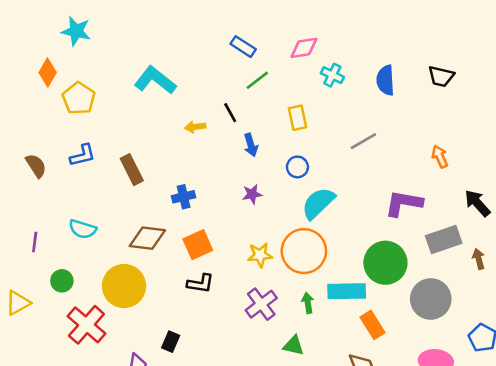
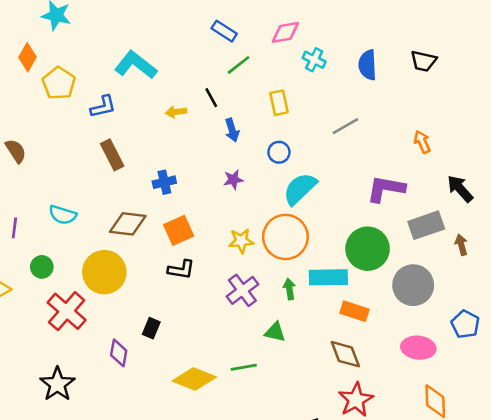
blue L-shape: (83, 155) -> (103, 107), moved
orange rectangle: (373, 325) -> (355, 311), turned -40

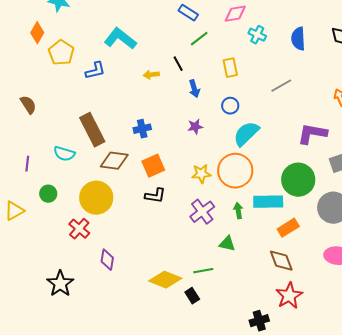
brown rectangle: (112, 155) -> (92, 130), moved, size x1.4
red cross: (67, 311) -> (79, 229), moved, size x0.7
orange rectangle: (355, 311) -> (288, 228), turned -50
black rectangle: (151, 328) -> (192, 296), moved, turned -56

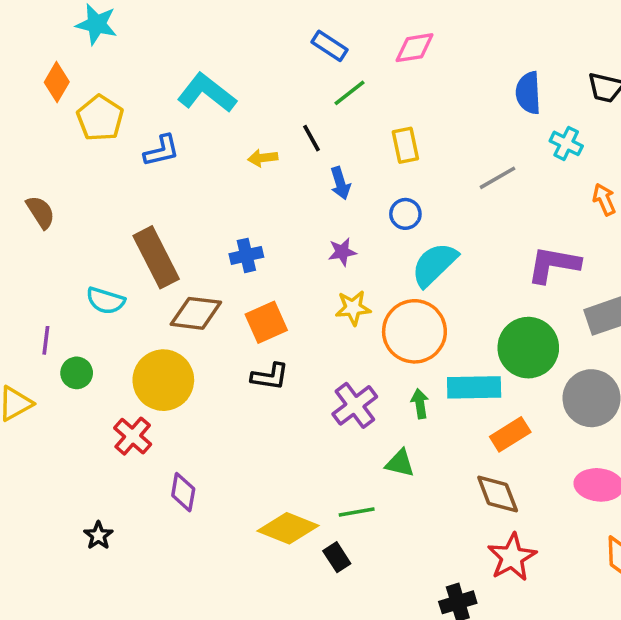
cyan cross: (257, 35) -> (566, 143), moved
purple line: (27, 164) -> (46, 340), moved
yellow star: (201, 174) -> (353, 308), moved
black star: (60, 284) -> (98, 535), size x0.6

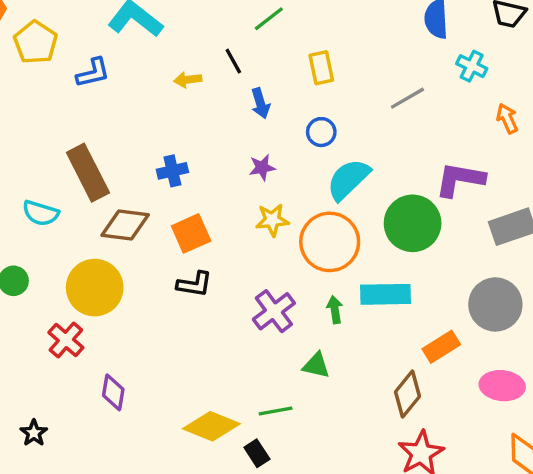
green circle: (528, 348) -> (413, 223), moved
orange rectangle: (510, 434) -> (441, 347), moved
brown diamond: (498, 494) -> (407, 394), turned 60

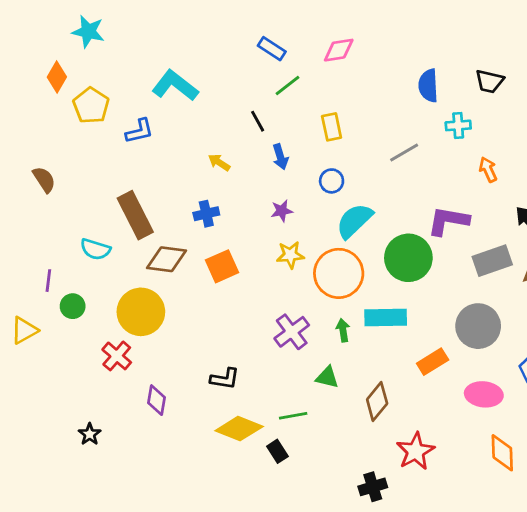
cyan cross: (472, 66) -> (458, 125), turned -30
yellow arrow: (188, 80) -> (219, 162), moved, turned 40
black L-shape: (194, 284) -> (225, 379), moved
brown diamond: (407, 394) -> (377, 401), moved

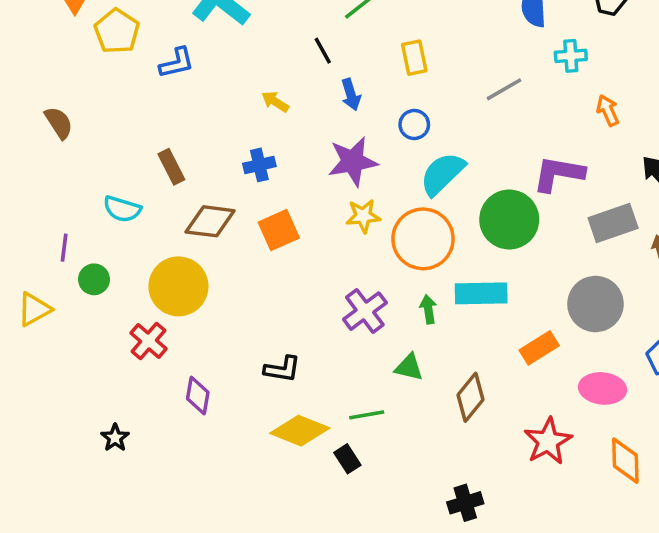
purple star: (282, 211) -> (353, 161), size x1.8
brown rectangle: (135, 215) -> (171, 167), size x0.6
red star: (416, 451) -> (548, 441), moved

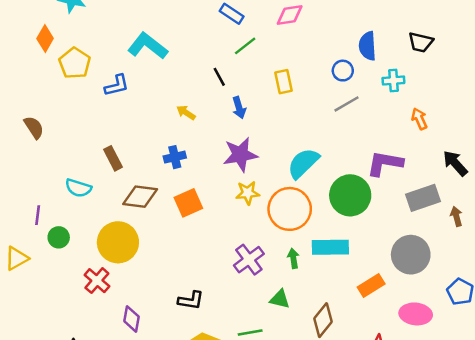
blue circle: (414, 125) -> (343, 71), moved

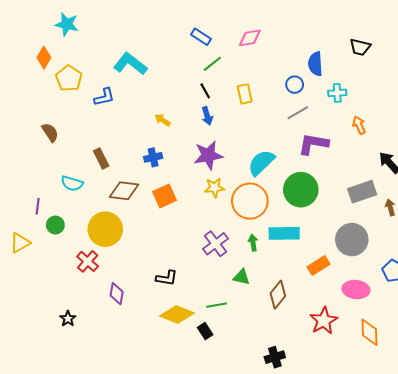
black trapezoid: (421, 42) -> (360, 47), moved
black line: (219, 77) -> (205, 91), moved
brown semicircle: (34, 127) -> (50, 132), moved
purple L-shape: (385, 163) -> (313, 144), moved

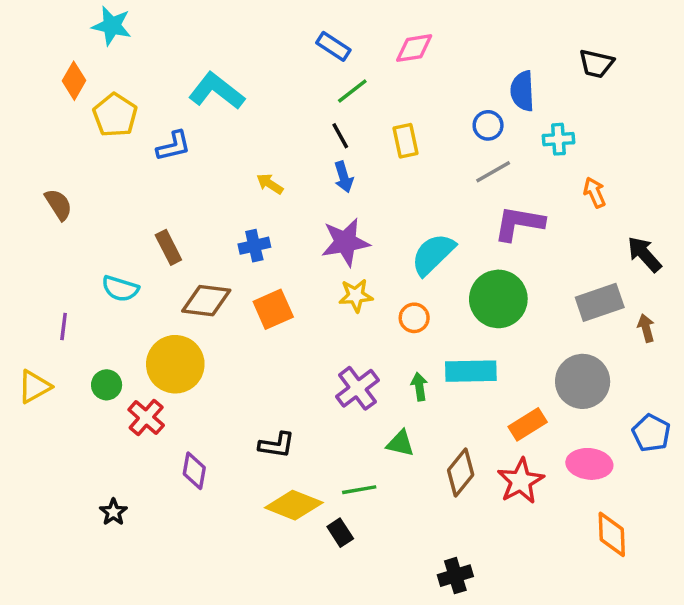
brown semicircle: (50, 132) -> (58, 204), moved
orange circle: (250, 201) -> (414, 318), size x0.5
green circle: (55, 225) -> (107, 385), moved
red star: (324, 321) -> (521, 481), moved

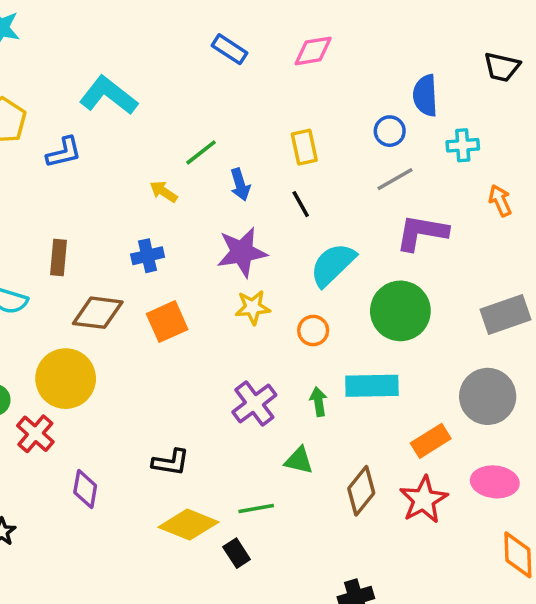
green line: (352, 91) -> (201, 152), moved
black line: (340, 136) -> (301, 204), moved
brown rectangle: (168, 247) -> (59, 258), turned 32

